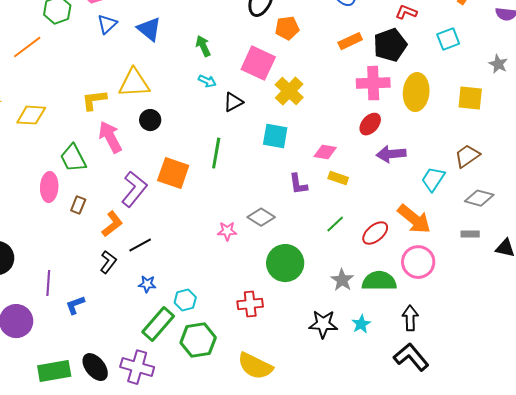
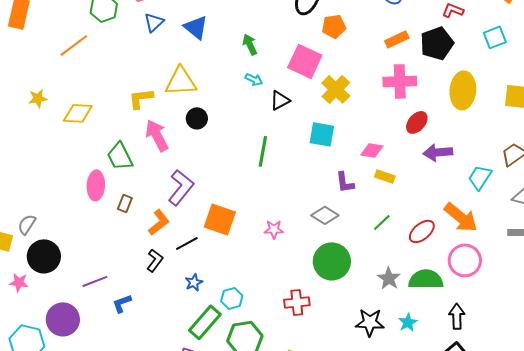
pink cross: (373, 83) -> (400, 81), moved
orange square: (173, 173) -> (220, 219), moved
gray diamond: (261, 217) -> (325, 215), moved
purple line: (48, 283) -> (95, 281), turned 65
blue star: (147, 284) -> (194, 282), turned -30

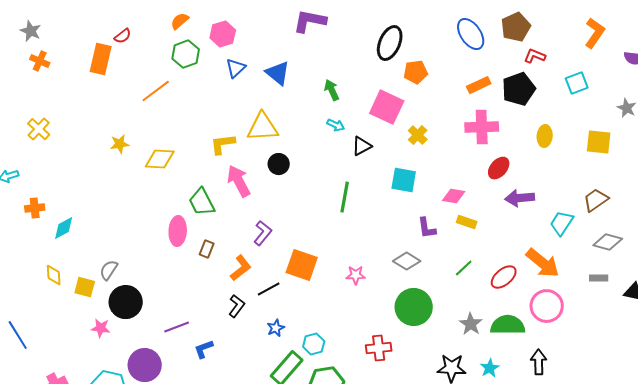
yellow cross: (336, 89) -> (418, 135), size x0.7
yellow ellipse: (463, 90) -> (545, 136), size x0.6
purple L-shape: (181, 187) -> (263, 233), size x0.7

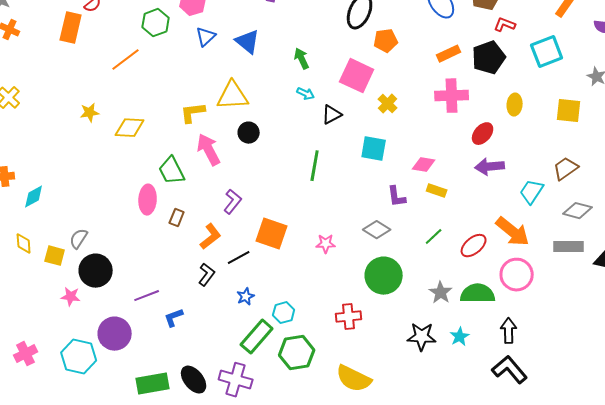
cyan square: (577, 83) -> (547, 52), size x1.4
red ellipse: (499, 168) -> (483, 134), moved
gray rectangle: (599, 278) -> (569, 247), size x1.6

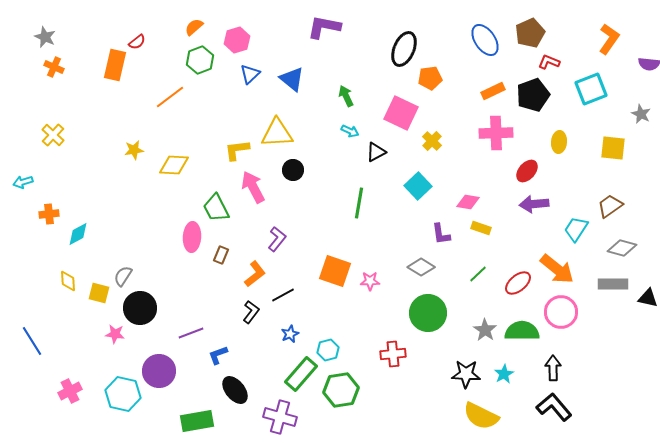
cyan square: (374, 149) -> (418, 186), turned 36
orange square: (272, 234) -> (335, 271), moved
yellow semicircle: (354, 379) -> (481, 416), moved
black ellipse: (194, 380) -> (235, 390), moved

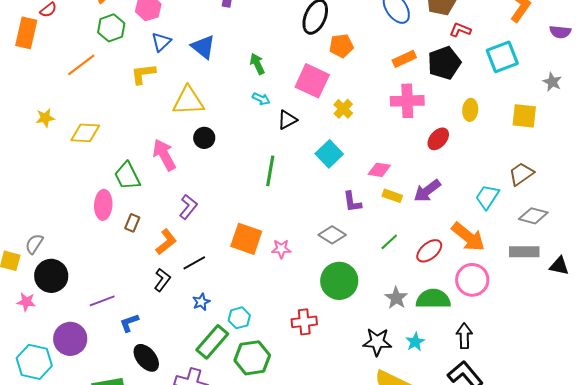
yellow L-shape: (237, 150) -> (143, 74), moved
purple arrow: (534, 204) -> (427, 191), moved, turned -32

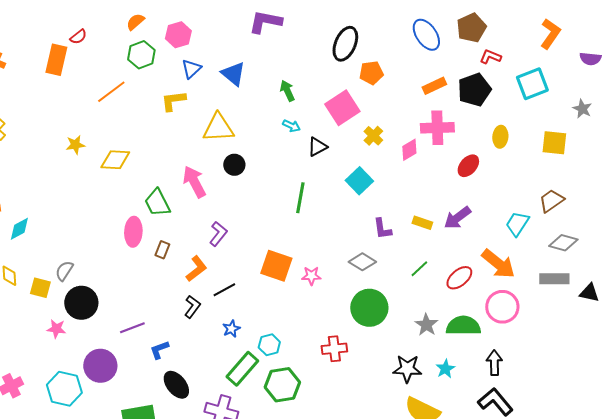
pink square: (312, 81) -> (342, 108), turned 32
pink diamond: (379, 170) -> (409, 150), moved, turned -40

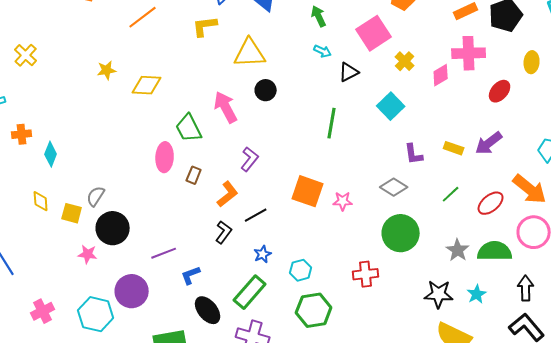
cyan diamond: (19, 229) -> (51, 154), turned -40
green rectangle: (242, 369) -> (250, 292), moved

